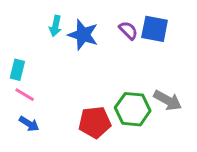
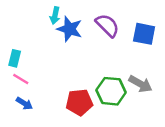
cyan arrow: (55, 26) -> (55, 16), moved
blue square: (155, 29) -> (144, 34), moved
purple semicircle: (128, 30) -> (107, 25), size x1.5

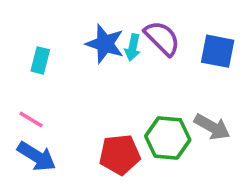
cyan arrow: (55, 16) -> (133, 47), moved
cyan rectangle: (15, 58) -> (40, 60), moved
blue arrow: (24, 103) -> (37, 156), size x1.5

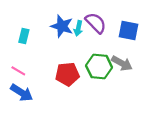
gray arrow: (212, 127) -> (122, 63), moved
green hexagon: (168, 138) -> (99, 67), moved
red pentagon: (120, 155) -> (67, 74), moved

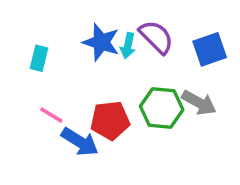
blue square: (128, 31) -> (210, 49), turned -30
pink line: (18, 71) -> (51, 115), moved
blue arrow: (22, 93) -> (80, 142), moved

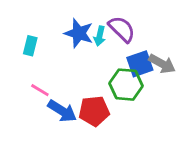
blue square: (210, 49) -> (140, 64), moved
gray arrow: (199, 103) -> (162, 64), moved
red pentagon: (110, 120) -> (94, 111), moved

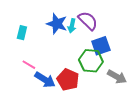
gray arrow: (162, 64) -> (117, 77), moved
red pentagon: (94, 111) -> (68, 80), turned 30

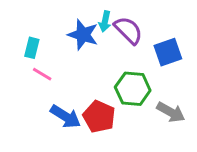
cyan arrow: (72, 26) -> (105, 21), moved
blue square: (101, 46) -> (168, 52), moved
pink line: (29, 65) -> (42, 74), moved

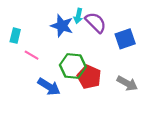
cyan rectangle: (32, 48) -> (15, 36), moved
green hexagon: (133, 89) -> (73, 66), moved
red pentagon: (99, 117) -> (89, 77), moved

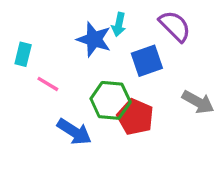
purple semicircle: (96, 22) -> (175, 26), moved
blue square: (125, 39) -> (147, 61), moved
gray arrow: (127, 83) -> (198, 102), moved

